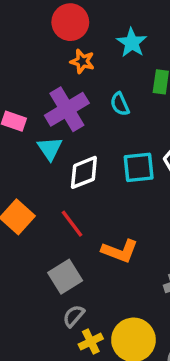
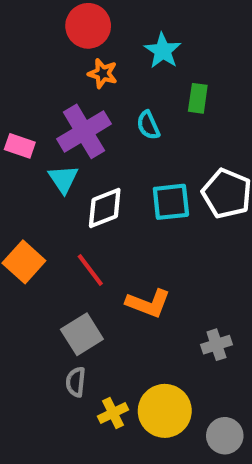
gray semicircle: (74, 316) -> (76, 382), moved, turned -35

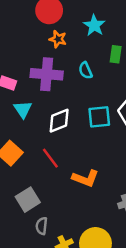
purple cross: (84, 131) -> (47, 74), turned 36
cyan triangle: (63, 179) -> (23, 109), moved
gray square: (82, 334) -> (28, 200), moved

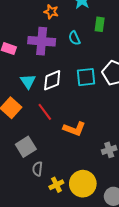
cyan triangle: (23, 109) -> (28, 81), moved

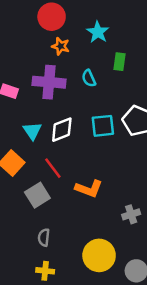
gray square: (26, 147) -> (37, 195), moved
yellow cross: (56, 185) -> (45, 271), moved, turned 32

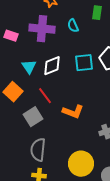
gray semicircle: (44, 237) -> (38, 150), size x1.6

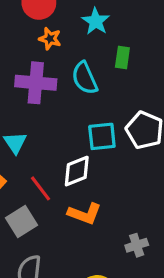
cyan semicircle: (73, 26) -> (85, 78), size x1.5
white diamond: (52, 66) -> (77, 171), moved

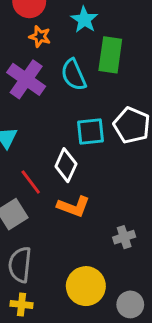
green rectangle: (122, 58) -> (110, 55), size x1.6
purple cross: (36, 83) -> (26, 79), turned 30
white diamond: (77, 171) -> (66, 165), turned -44

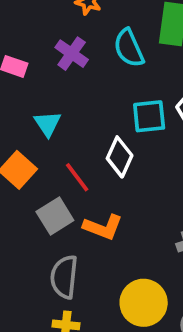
purple cross: (26, 79) -> (72, 54), size x0.7
orange L-shape: (74, 206) -> (103, 227), moved

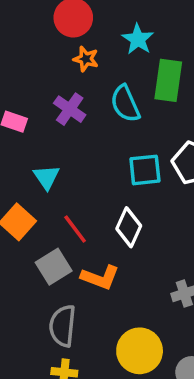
white diamond: (120, 157) -> (129, 227), moved

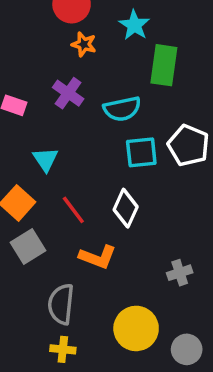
cyan semicircle: (125, 104) -> (122, 109), moved, turned -78
gray square: (54, 267) -> (28, 247), moved

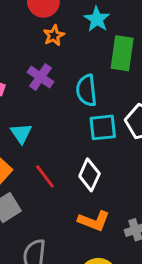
orange star: (84, 44) -> (54, 35), turned 30
cyan semicircle: (122, 109) -> (86, 90), turned 96
orange L-shape: (98, 257) -> (94, 221), moved

